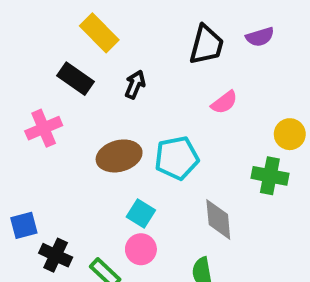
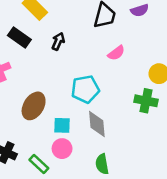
brown ellipse: (119, 156) -> (34, 106), moved, turned -44
cyan square: (141, 214) -> (62, 125), turned -30
gray diamond: (218, 219) -> (97, 124), moved

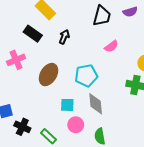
brown ellipse: (34, 106) -> (49, 75), moved
pink circle: (62, 149) -> (76, 125), moved

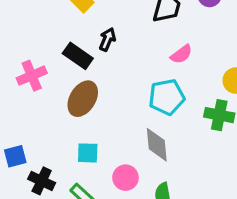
black rectangle: (33, 34) -> (78, 56), moved
cyan pentagon: (86, 76) -> (167, 97), moved
cyan square: (67, 105) -> (88, 153), moved

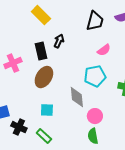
black rectangle: (78, 56) -> (41, 51), turned 42
gray diamond: (157, 145) -> (77, 97), moved
pink circle: (125, 178) -> (95, 116), moved

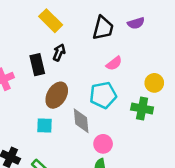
yellow rectangle: (41, 15) -> (51, 21), moved
brown ellipse: (44, 77) -> (57, 95), moved
cyan square: (47, 110) -> (45, 126), moved

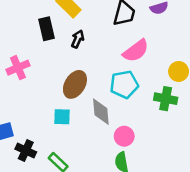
pink semicircle: (114, 63) -> (136, 51), size x1.5
black rectangle: (37, 65) -> (46, 29), moved

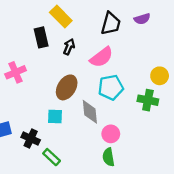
pink semicircle: (136, 51) -> (101, 57), moved
black cross: (26, 150) -> (31, 139), moved

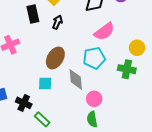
pink semicircle: (101, 57) -> (104, 31), moved

